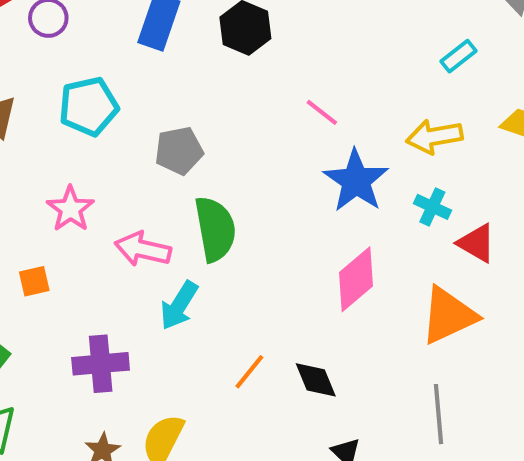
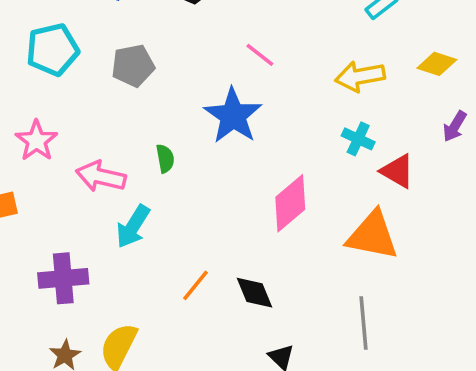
gray pentagon: (179, 151) -> (133, 66), moved
blue star: (356, 181) -> (233, 116), moved
green semicircle: (215, 229) -> (165, 159), size x0.5
orange triangle: (448, 316) -> (372, 235), turned 36

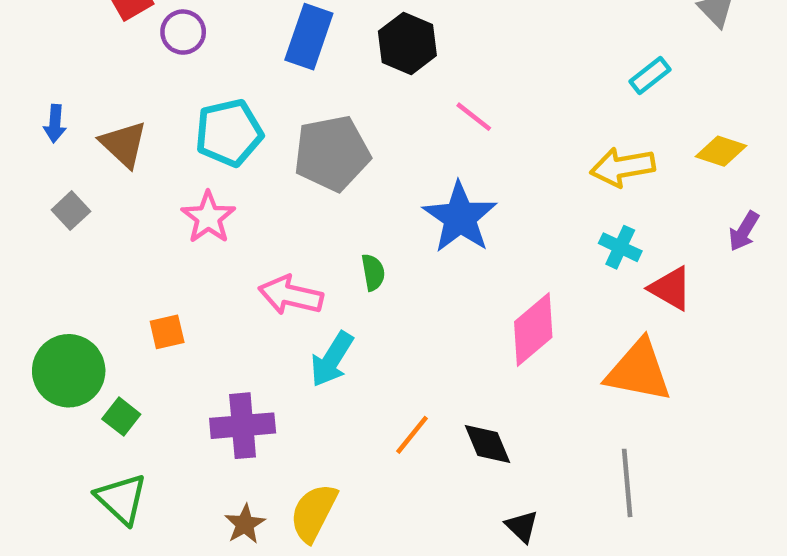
pink line: (260, 55) -> (474, 117), moved
gray pentagon: (133, 66) -> (332, 153), size x1.4
pink star: (36, 141) -> (208, 217), moved

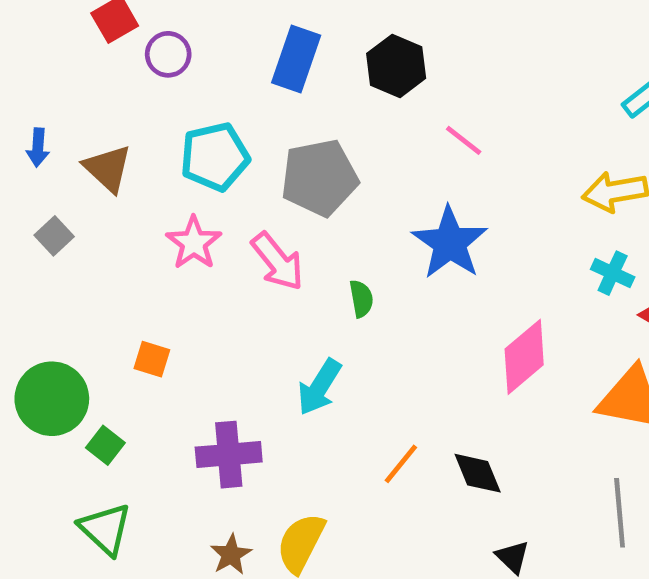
pink arrow: (291, 295) -> (278, 261), moved, turned -142
orange square: (167, 332) -> (152, 359), turned 30

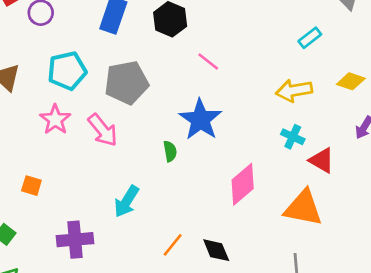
green semicircle: (361, 299) -> (170, 151), moved

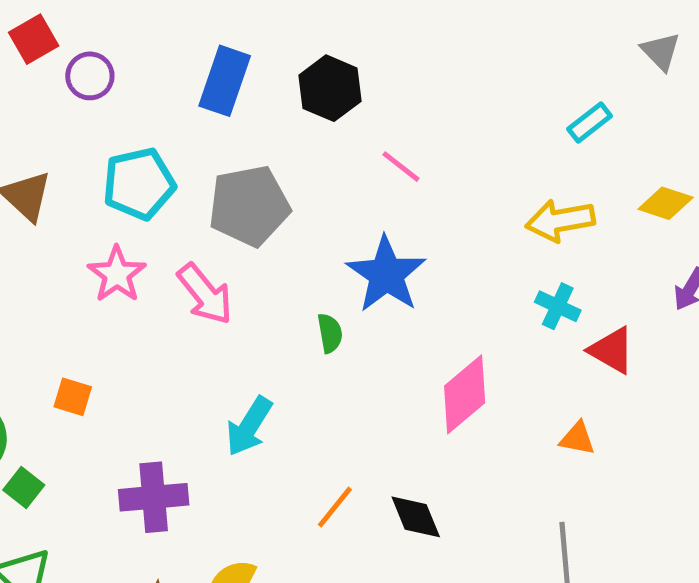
orange triangle: (303, 208) -> (577, 438), size x0.5

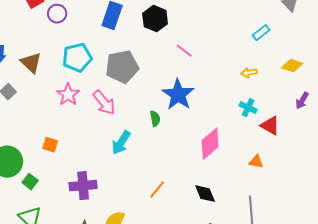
yellow arrow: (560, 220) -> (249, 73), size x0.6
cyan arrow: (249, 426) -> (121, 143), moved
black diamond: (416, 517) -> (205, 194), moved

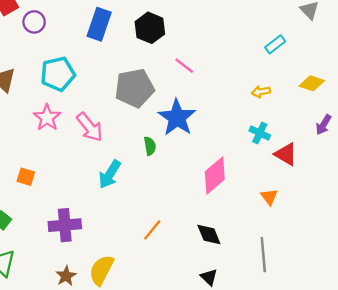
gray pentagon: (122, 67) -> (135, 88), moved
orange triangle: (256, 162) -> (269, 197), turned 42

